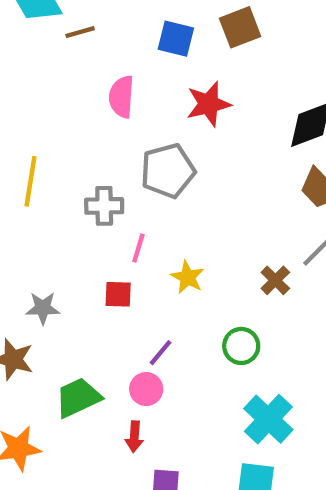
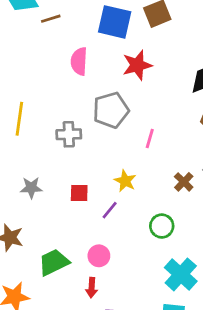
blue square: (176, 39) -> (115, 22), size x1.4
pink line: (138, 248) -> (150, 138), moved
gray star: (43, 308) -> (31, 188), moved
purple line: (161, 353) -> (110, 210), moved

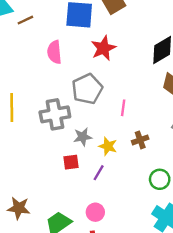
gray cross: (69, 134) -> (55, 114), size x1.4
brown cross: (184, 182) -> (140, 140), moved, turned 35
gray star: (31, 188) -> (83, 137), moved
green circle: (162, 226) -> (160, 179), moved

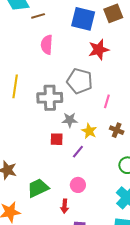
pink semicircle: (54, 52) -> (47, 45), moved
gray pentagon: (87, 89) -> (80, 81), turned 30
brown cross: (140, 140) -> (117, 130), turned 32
pink circle: (95, 212) -> (78, 185), moved

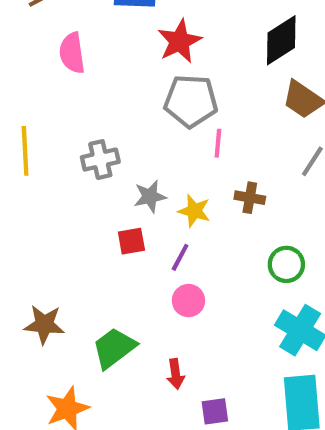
gray pentagon: (80, 81) -> (191, 101), moved
gray cross: (50, 98) -> (100, 160), size x0.7
pink circle: (78, 185) -> (188, 301), moved

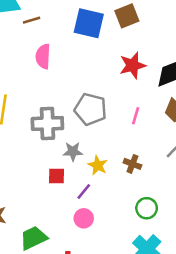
red star: (180, 41) -> (133, 65), moved
gray pentagon: (191, 101) -> (90, 109), moved
pink line: (218, 143) -> (136, 116), moved
gray cross: (100, 160) -> (47, 124), size x1.4

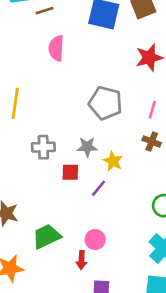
gray cross: (47, 124) -> (43, 147), moved, size x0.7
brown cross: (132, 164) -> (152, 142), moved
pink circle: (84, 218) -> (95, 240), moved

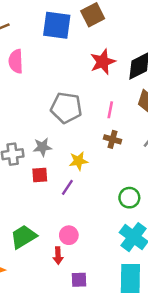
gray star: (87, 147) -> (42, 147), moved
yellow star: (113, 161) -> (78, 161), turned -30

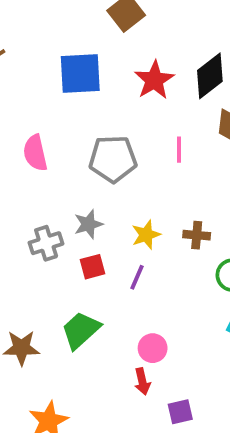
blue square: (57, 25) -> (80, 74), moved
pink semicircle: (16, 61) -> (35, 153), moved
brown cross: (113, 139) -> (197, 235), moved
green trapezoid: (23, 237) -> (81, 330), moved

